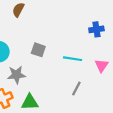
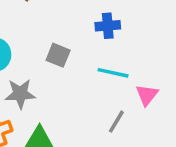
blue cross: (96, 29) -> (108, 26), moved
pink triangle: (101, 66) -> (147, 95), moved

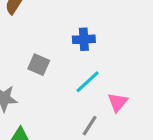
cyan line: (113, 73) -> (88, 82), turned -56

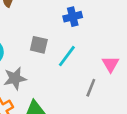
cyan line: (88, 82) -> (67, 56), moved

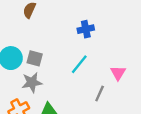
gray square: (39, 45) -> (35, 58), moved

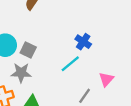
blue cross: (86, 29) -> (83, 42), moved, turned 35

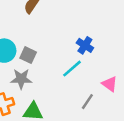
pink triangle: (106, 79) -> (110, 84), turned -35

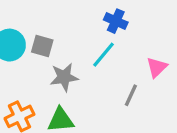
gray star: (21, 79) -> (64, 77), moved
pink triangle: (110, 84) -> (157, 67), turned 49

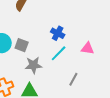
blue cross: (116, 21) -> (58, 33), moved
pink triangle: (157, 67) -> (88, 48), moved, turned 48

